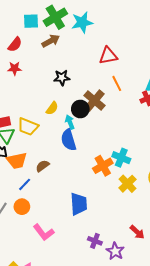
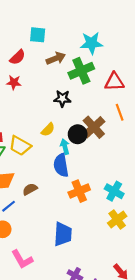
green cross: (55, 17) -> (81, 71), moved
orange cross: (103, 166) -> (79, 191), moved

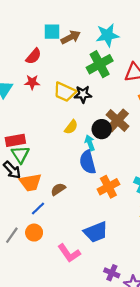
brown arrow: (56, 58) -> (71, 37), moved
yellow trapezoid: (20, 146) -> (65, 92), moved
blue trapezoid: (63, 234) -> (96, 232), turned 70
pink L-shape: (22, 259) -> (69, 253), moved

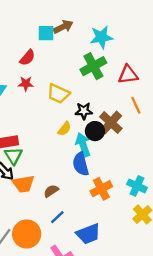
brown arrow: (71, 37) -> (63, 27), moved
black star: (83, 94) -> (84, 111), moved
cyan arrow: (90, 143) -> (83, 145), size x1.5
blue line: (38, 208) -> (57, 217), moved
orange circle: (34, 233) -> (27, 234), size x1.6

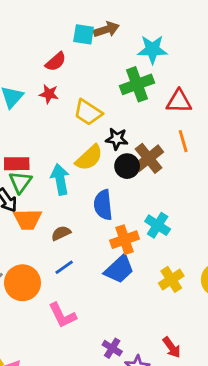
yellow semicircle: (64, 129) -> (89, 158), size x1.5
cyan arrow: (83, 145) -> (60, 179), moved
cyan cross: (137, 186) -> (158, 225), moved
blue trapezoid: (88, 234) -> (119, 269), moved, turned -30

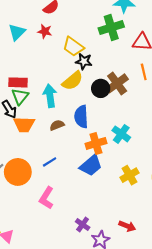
black star: (117, 139) -> (84, 61), moved
brown semicircle: (61, 233) -> (57, 125), moved
pink L-shape: (62, 315) -> (46, 198), turned 55
red arrow: (172, 347) -> (127, 226), turned -35

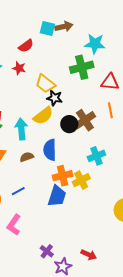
cyan cross: (121, 134) -> (96, 156), moved, turned 30
blue trapezoid: (91, 165) -> (57, 196), turned -35
yellow cross: (129, 175) -> (81, 180), moved

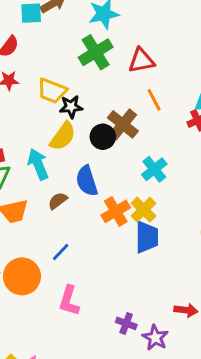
blue trapezoid: (57, 196) -> (147, 237), moved

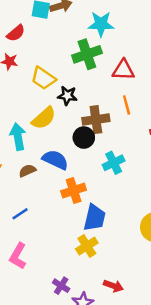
black star: (71, 107) -> (67, 96), moved
brown cross: (123, 124) -> (96, 120), turned 30
black circle: (103, 137) -> (84, 138), moved
blue semicircle: (87, 181) -> (55, 160), turned 120
yellow cross: (143, 210) -> (87, 246), moved

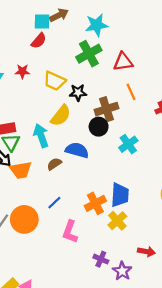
red semicircle: (16, 33) -> (39, 41), moved
orange cross: (74, 191) -> (95, 203), moved
pink L-shape: (18, 256) -> (70, 232), moved

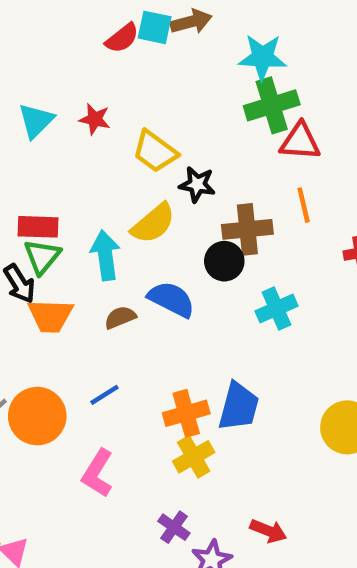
red semicircle: (39, 41) -> (122, 38), moved
green cross: (89, 54) -> (272, 105), moved
yellow cross: (117, 221) -> (194, 457), moved
pink L-shape: (70, 232) -> (98, 473), moved

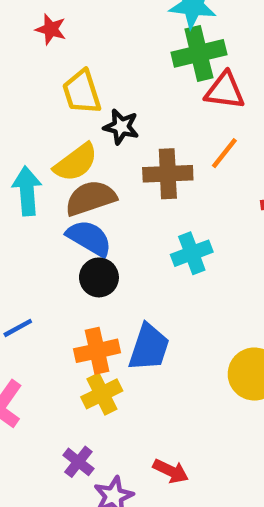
red star: (95, 119) -> (51, 29), moved
yellow trapezoid: (155, 151) -> (82, 92), turned 33
orange line: (304, 205) -> (224, 153), turned 48
black circle: (224, 261) -> (99, 277), moved
brown semicircle: (120, 317) -> (91, 198), moved, size x1.6

